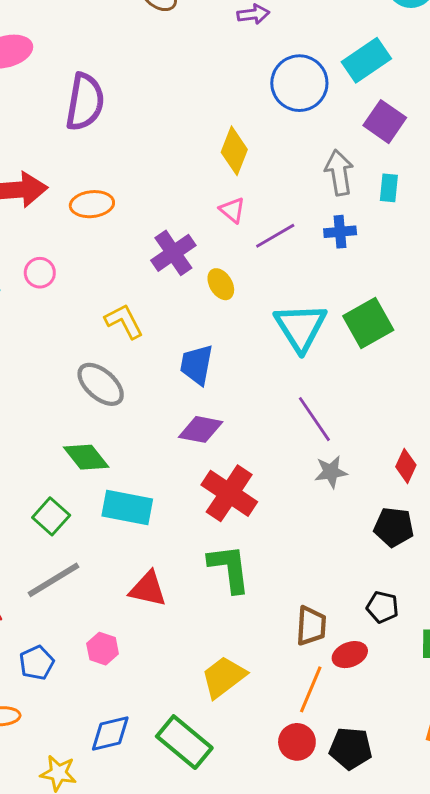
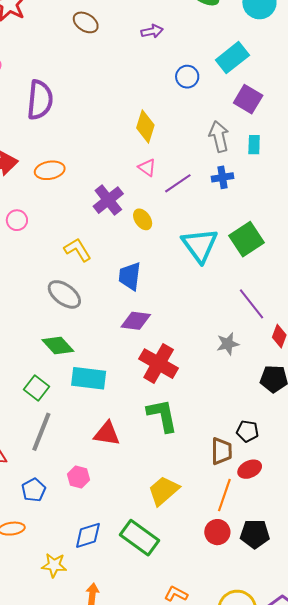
blue circle: (299, 83) -> (187, 77), size x0.6
purple line: (314, 419) -> (252, 304), moved
gray line: (54, 580) -> (41, 432), turned -33
black pentagon: (383, 607) -> (247, 431), moved

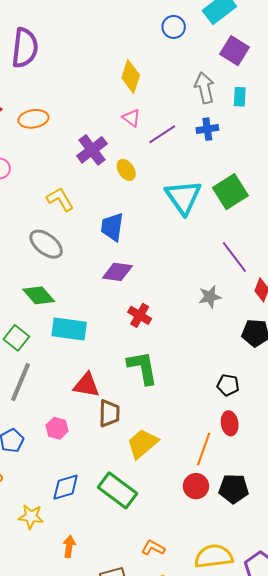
red cross: (159, 364) -> (140, 315), size x0.6
brown trapezoid: (222, 451) -> (109, 413), moved
red ellipse: (250, 469) -> (230, 423), turned -75

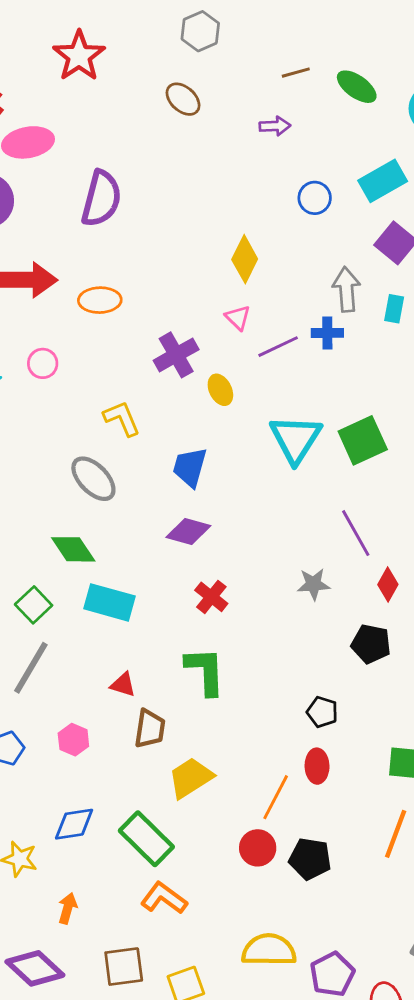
blue cross: (207, 129) -> (327, 333), moved
red triangle: (86, 385) -> (123, 685), size x0.7
orange L-shape: (153, 548) -> (164, 898), moved, size x1.4

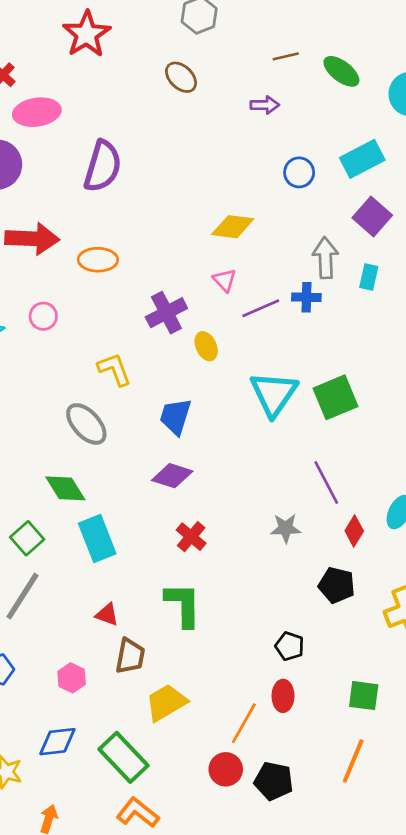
yellow diamond: (245, 259) -> (233, 227), turned 69
cyan rectangle: (110, 602) -> (97, 538), turned 51
pink hexagon: (73, 740) -> (72, 678), moved

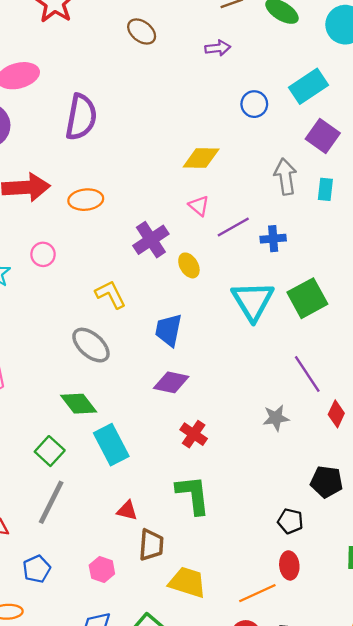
blue cross: (306, 297) -> (273, 239), moved
black pentagon: (337, 585) -> (327, 482), moved
yellow trapezoid: (166, 703) -> (187, 582), turned 54
orange line: (244, 723) -> (257, 593), turned 42

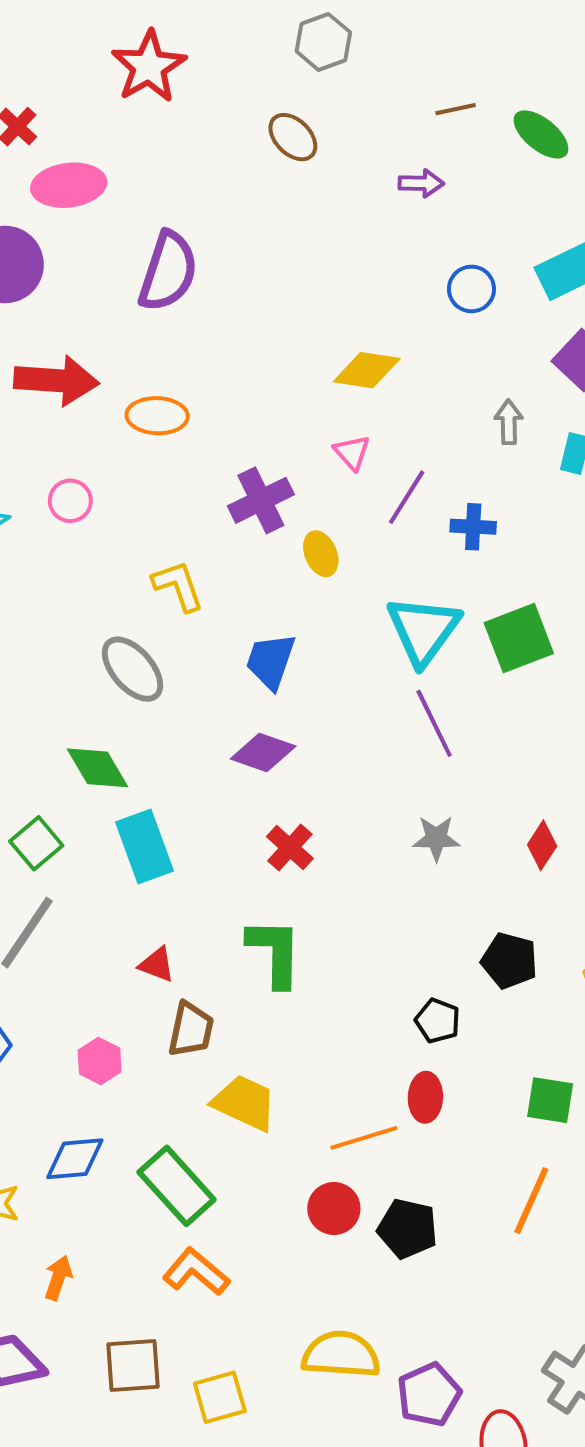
gray arrow: (285, 177) -> (509, 422), size x0.7
purple line: (233, 227) -> (407, 497), turned -36
purple line: (307, 374) -> (434, 723), moved

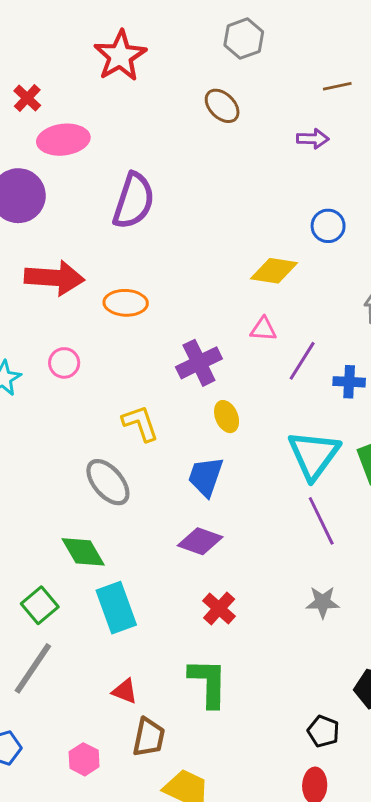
blue circle: (471, 289) -> (328, 226), moved
pink triangle: (352, 453) -> (263, 329), turned -44
yellow ellipse: (321, 554) -> (227, 417), moved

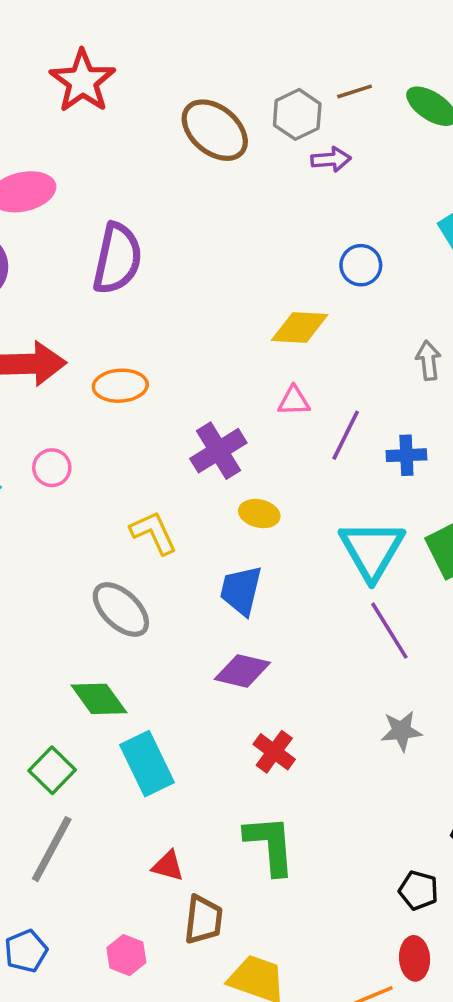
gray hexagon: (244, 39) -> (297, 114), moved
brown ellipse: (222, 106) -> (215, 130), size x1.5
yellow ellipse: (227, 417) -> (259, 514), turned -48

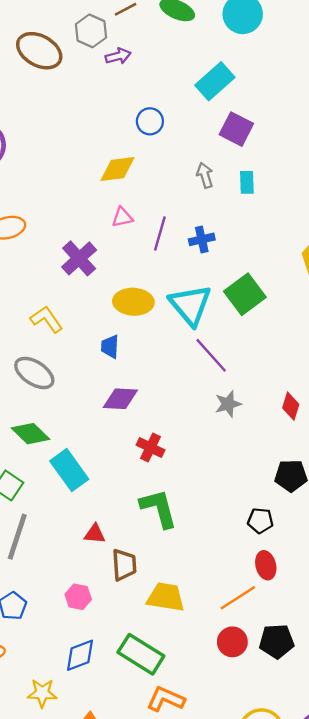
yellow ellipse: (259, 514) -> (133, 302), moved, size x1.5
blue trapezoid: (241, 590) -> (110, 347), size x0.7
gray star: (401, 731) -> (228, 404), moved

